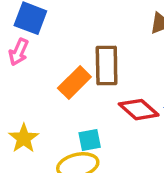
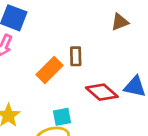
brown rectangle: (107, 66) -> (76, 56), size x0.6

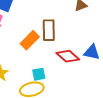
brown rectangle: (76, 56) -> (49, 30), size x1.5

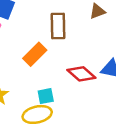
brown rectangle: (49, 30) -> (58, 26), moved

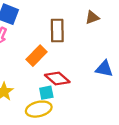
red diamond: (81, 74) -> (57, 79), moved

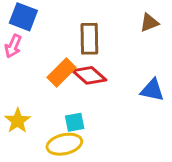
brown triangle: (92, 17) -> (149, 23), moved
red diamond: (57, 79) -> (89, 75), moved

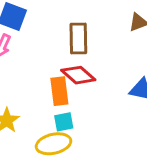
orange rectangle: (61, 72) -> (59, 91), moved, turned -52

